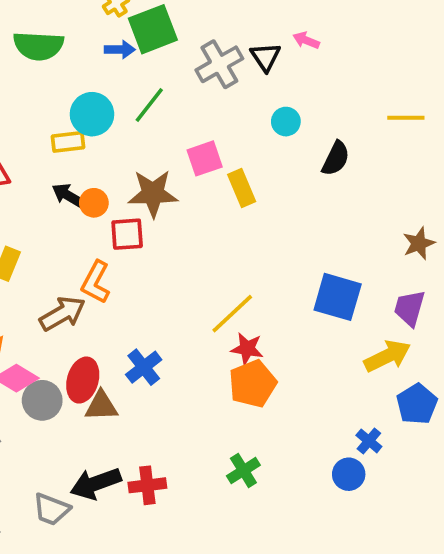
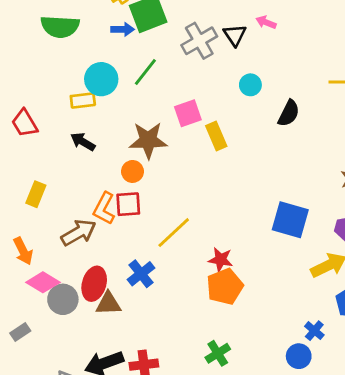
orange circle: (94, 203) -> (132, 171), moved
red square: (127, 234) -> (128, 204), moved
yellow line: (232, 314) -> (174, 233), moved

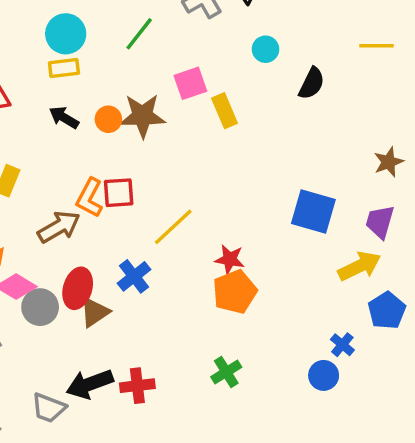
cyan circle: (101, 79) -> (66, 34), moved
orange circle: (132, 171) -> (108, 119), moved
brown triangle: (108, 304) -> (95, 312), turned -32

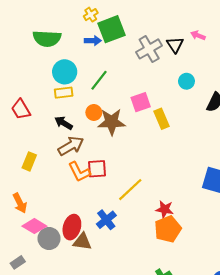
green line: (139, 34) -> (99, 80), moved
orange circle: (108, 119) -> (94, 112), moved
orange L-shape: (90, 198) -> (79, 172), turned -55
brown arrow: (59, 227) -> (71, 146), moved
brown triangle: (95, 312) -> (82, 242), turned 42

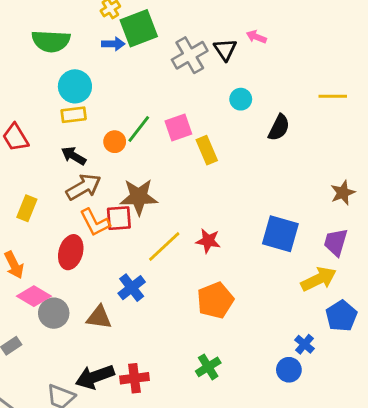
green line: (99, 80) -> (139, 129), moved
brown star: (112, 122) -> (139, 197), moved
red star: (165, 209) -> (208, 241), moved
red ellipse: (72, 227) -> (71, 252), moved

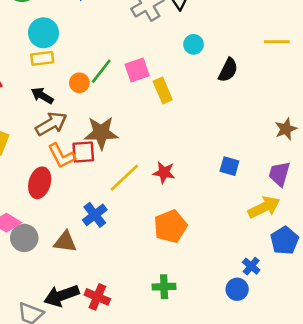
blue square: (280, 234) -> (229, 166), size x0.6
green cross: (208, 367) -> (164, 287), turned 30
red cross: (134, 378) -> (97, 297), turned 30

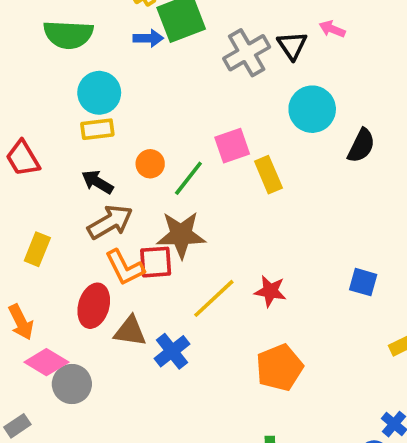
cyan circle: (194, 44) -> (312, 109), size x1.6
green line: (101, 71) -> (188, 178), moved
brown triangle: (65, 242) -> (130, 331), moved

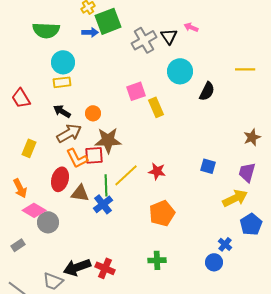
orange circle: (150, 164) -> (93, 113), moved
green line: (188, 178) -> (106, 185), moved, turned -40

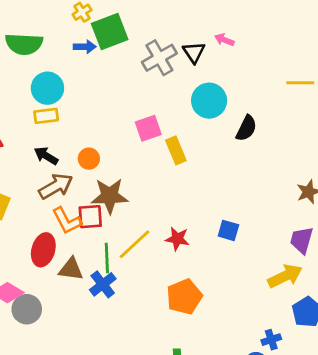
yellow line: (245, 69) -> (300, 83), moved
blue square: (208, 166) -> (228, 230), moved
blue cross: (225, 244) -> (271, 340), turned 32

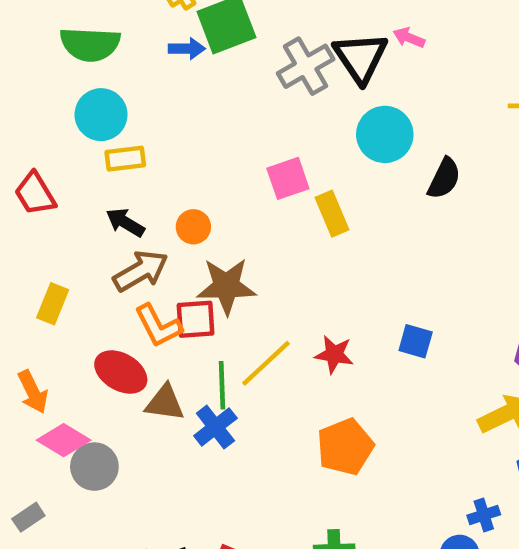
black triangle: (194, 52) -> (361, 57), size x1.5
cyan circle: (47, 88) -> (101, 115), moved
red ellipse: (43, 250) -> (121, 372), turned -76

